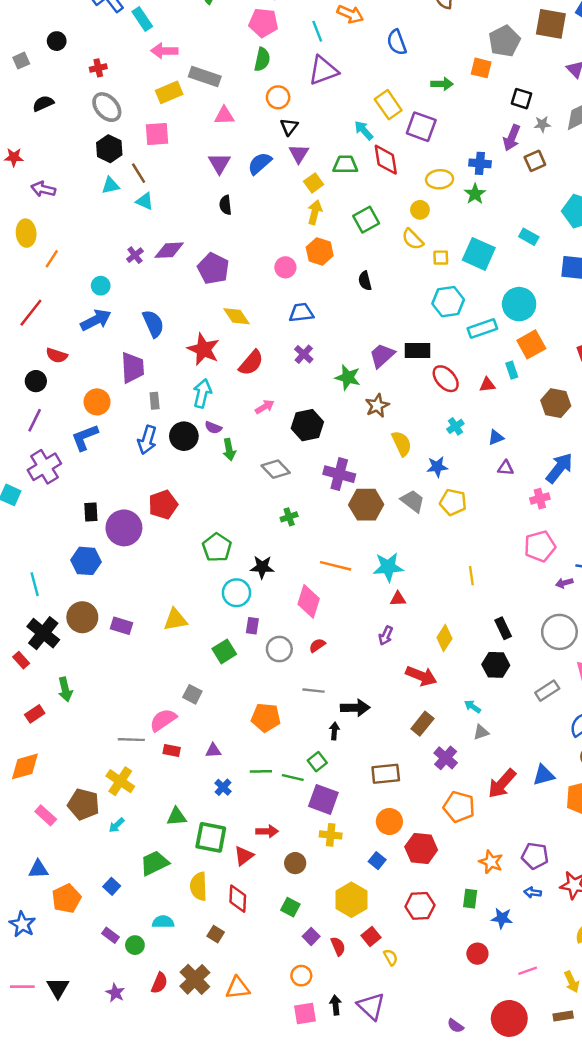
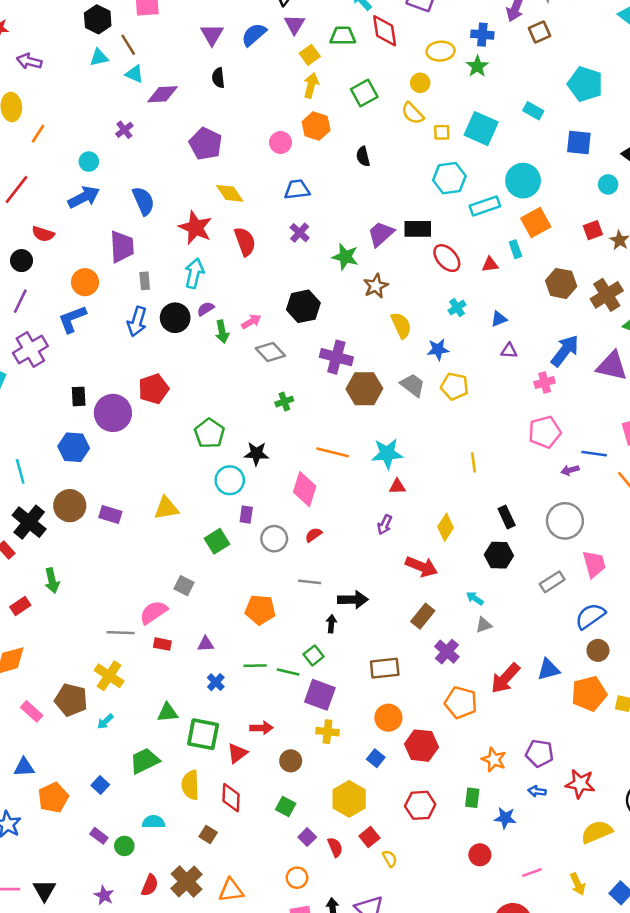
purple diamond: (169, 250) -> (162, 94), moved
red semicircle: (251, 363) -> (245, 242), turned -60
pink arrow: (265, 407) -> (251, 322), moved
purple semicircle: (213, 428) -> (206, 309), turned 126

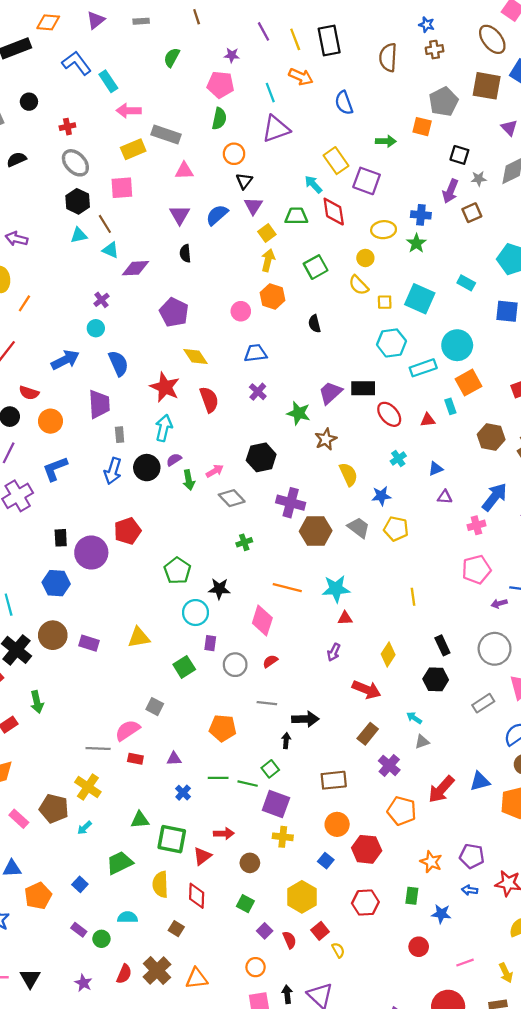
cyan circle: (89, 162) -> (96, 328), moved
orange circle: (85, 282) -> (50, 421), moved

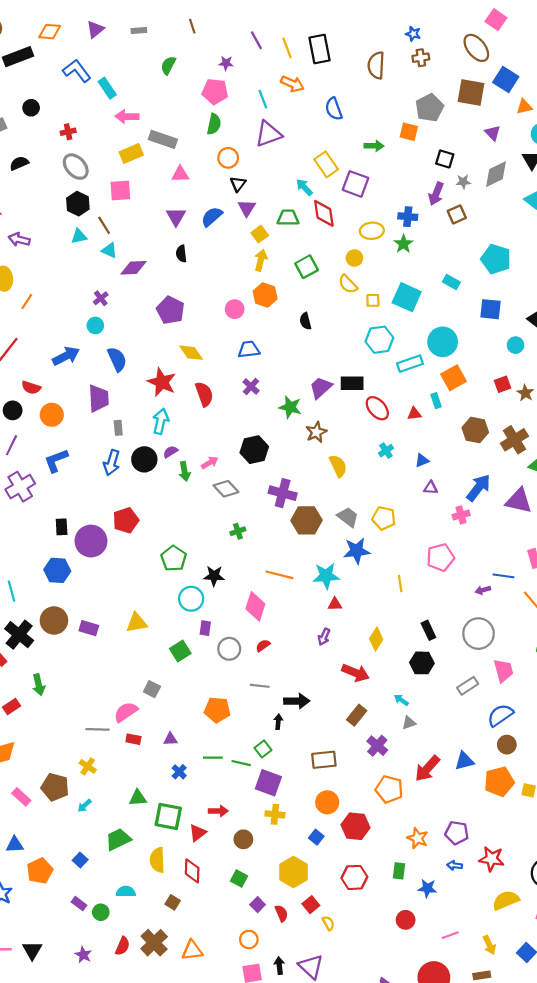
blue star: (381, 496) -> (357, 551), moved, size x1.4
pink pentagon: (476, 570) -> (440, 557), moved
yellow cross: (88, 787) -> (88, 766), size x0.7

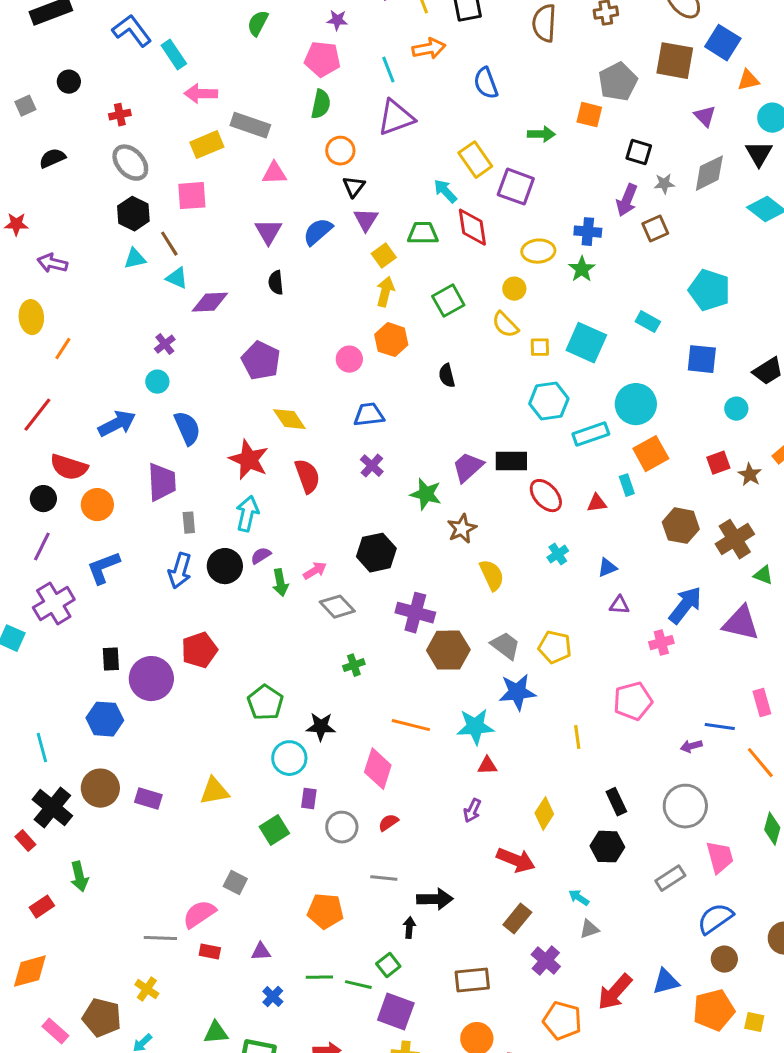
orange arrow: (292, 84) -> (429, 49), turned -35
red semicircle: (31, 388) -> (69, 467), size x1.4

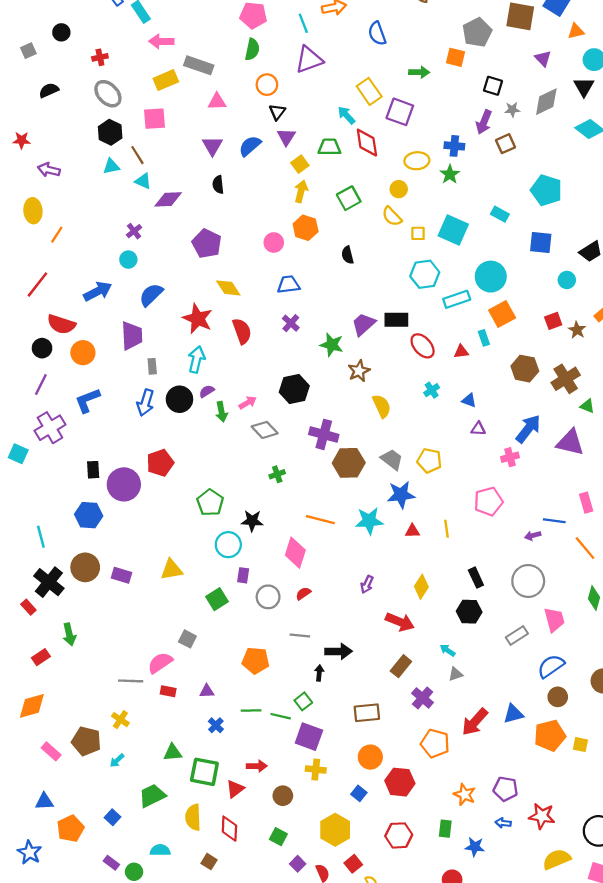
blue semicircle: (187, 428) -> (151, 295), turned -110
blue triangle: (607, 568) -> (469, 400), turned 42
red triangle: (487, 766) -> (412, 531), moved

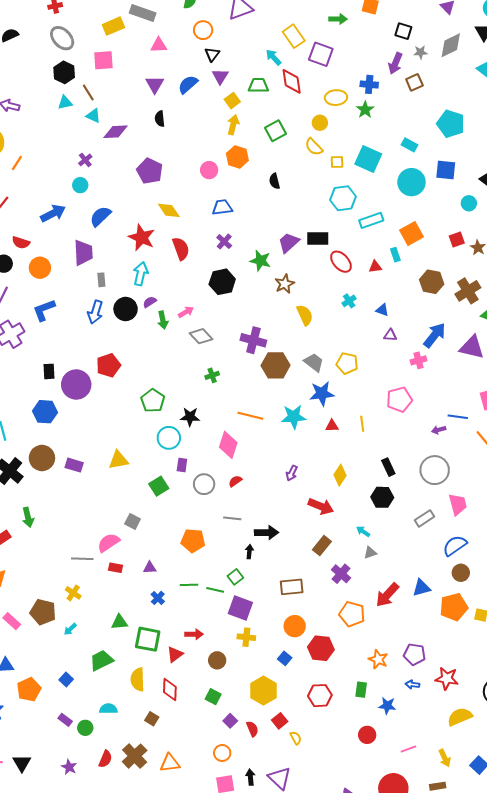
cyan circle: (491, 277) -> (411, 182), moved
red semicircle: (61, 324) -> (21, 243), size x0.7
black hexagon: (294, 389) -> (222, 282), moved

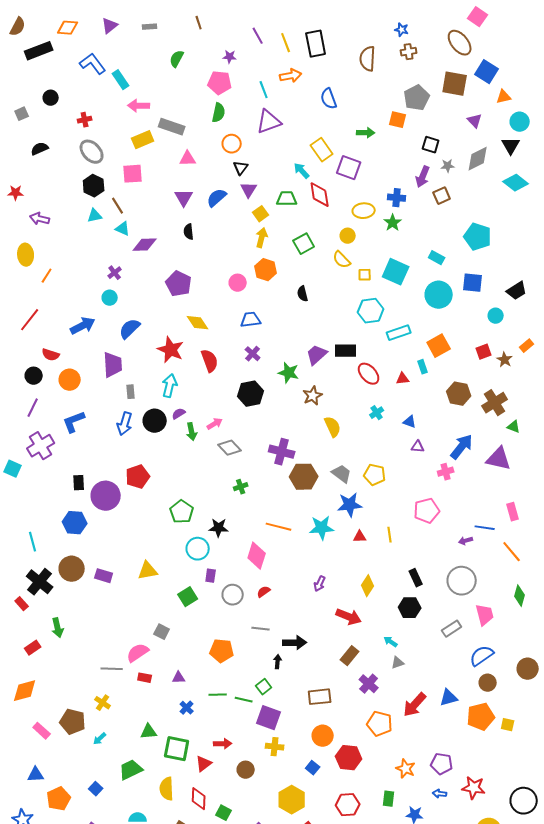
green square: (213, 697) -> (224, 813), moved

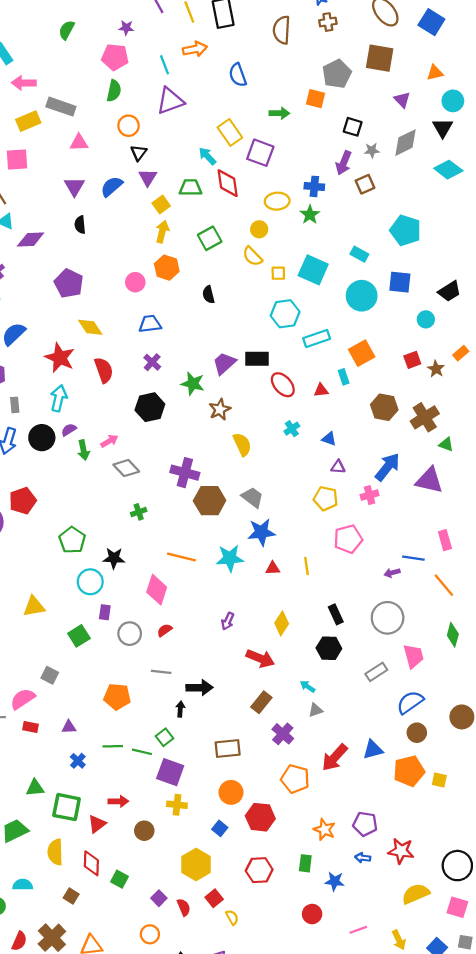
blue square: (487, 72) -> (431, 22), moved
yellow pentagon: (375, 475) -> (326, 498), moved

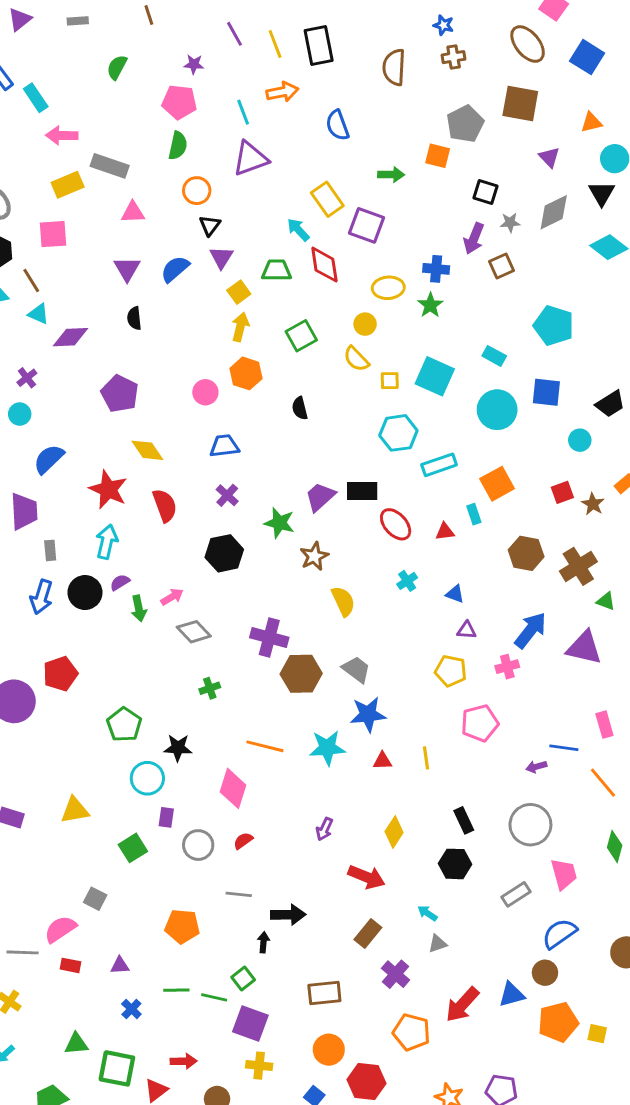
brown circle: (417, 733) -> (545, 973), moved

